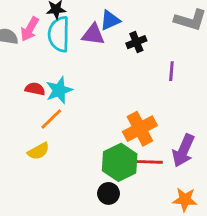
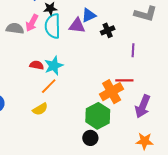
red line: (150, 162) -> (124, 80), moved

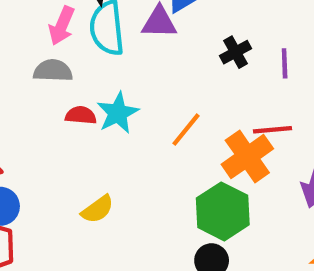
gray semicircle: (15, 28) -> (53, 71), moved
black cross: (108, 30) -> (235, 52), moved
orange line: (49, 86) -> (186, 130), moved

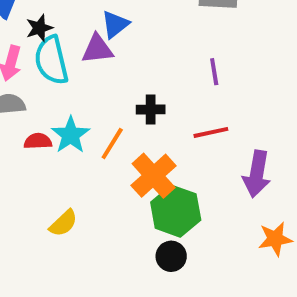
black cross: (235, 52) -> (151, 110), moved, turned 36
orange line: (186, 130) -> (112, 144), moved
orange cross: (247, 157) -> (154, 176), moved

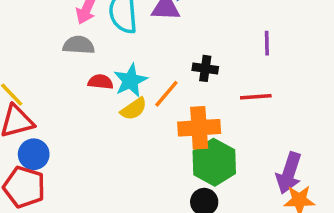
purple arrow: (257, 174) -> (289, 173), moved
orange cross: (154, 176) -> (199, 128), turned 30
yellow semicircle: (63, 223) -> (134, 109), moved

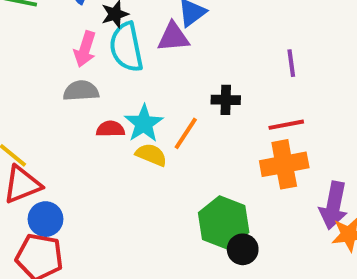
yellow semicircle: (134, 109) -> (151, 155), turned -116
orange cross: (199, 128) -> (284, 164), moved
green hexagon: (214, 162) -> (224, 223), moved

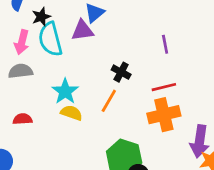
black cross: (226, 100) -> (121, 72), turned 30
red semicircle: (110, 129) -> (23, 119), moved
orange line: (186, 133) -> (109, 101), moved

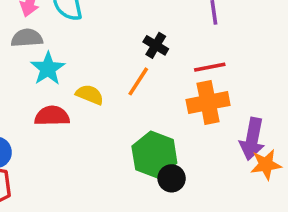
cyan star: (65, 91) -> (48, 69), moved
red semicircle: (23, 119) -> (52, 116), moved, size x1.4

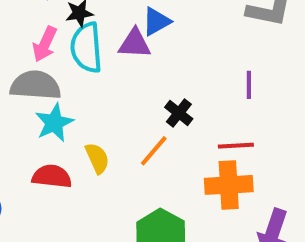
gray semicircle: (27, 38) -> (35, 85), size x1.4
yellow semicircle: (90, 95) -> (97, 158), turned 36

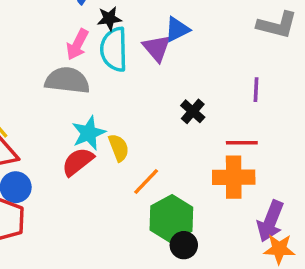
purple triangle: (135, 44) -> (157, 48), turned 44
cyan star: (54, 123) -> (89, 133), moved
orange line: (154, 151) -> (146, 182), moved
red semicircle: (52, 176) -> (78, 162), turned -48

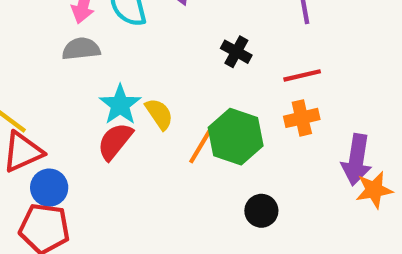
gray semicircle: (67, 80) -> (81, 49), size x0.7
orange cross: (234, 177) -> (302, 118), size x0.7
green hexagon: (171, 219) -> (236, 137), moved

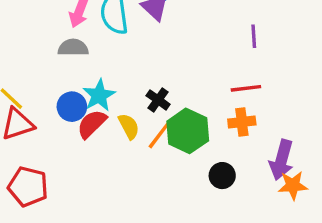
black cross: (236, 52) -> (158, 100), moved
yellow semicircle: (159, 114) -> (129, 126), moved
blue circle: (49, 188) -> (72, 107), moved
black circle: (261, 211) -> (222, 176), moved

